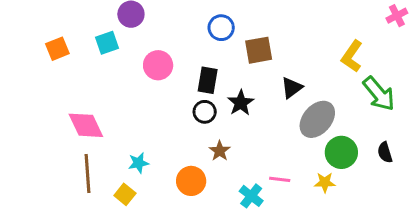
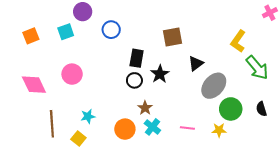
blue circle: (221, 28) -> (111, 30), moved
pink circle: (158, 65) -> (72, 74), moved
pink diamond: (86, 125) -> (34, 85), moved
cyan cross: (251, 196) -> (152, 127), moved

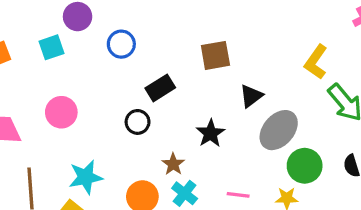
black rectangle: (137, 58) -> (160, 88), turned 48
black star: (160, 74) -> (211, 133), moved
black circle: (134, 80) -> (138, 122), moved
cyan star: (88, 116) -> (86, 177), size x1.5

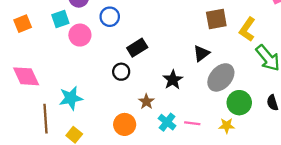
brown square: (215, 55) -> (216, 19), moved
pink circle: (61, 112) -> (80, 35), moved
cyan star: (86, 177) -> (71, 98), moved
cyan cross: (185, 193) -> (167, 122), moved

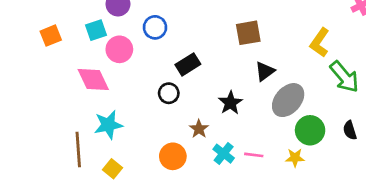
brown square: (216, 19) -> (248, 33), moved
pink diamond: (26, 76) -> (93, 79), moved

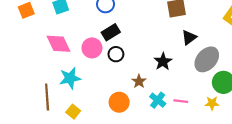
pink circle: (119, 49) -> (92, 48), moved
black rectangle: (188, 64) -> (111, 32), moved

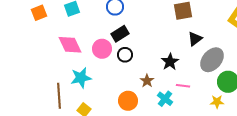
pink line: (181, 101) -> (183, 86), moved

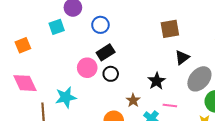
orange square: (39, 13) -> (23, 45), moved
pink diamond: (70, 45) -> (25, 83), moved

